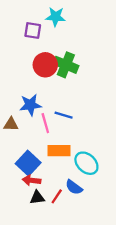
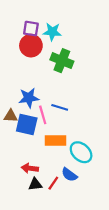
cyan star: (56, 17) -> (52, 32), moved
red circle: (45, 65) -> (31, 46), moved
blue square: (28, 163) -> (27, 125), moved, turned -30

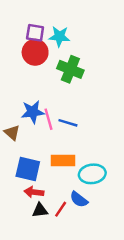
pink line: (43, 115) -> (48, 119), moved
brown triangle: (11, 116) -> (12, 133), turned 40
blue square: (27, 125) -> (28, 169), moved
cyan ellipse: (81, 152) -> (92, 174), turned -50

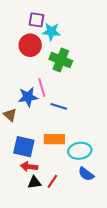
purple square: (35, 33) -> (36, 20), moved
pink line: (48, 119) -> (42, 87), moved
blue semicircle: (79, 199) -> (86, 174), moved

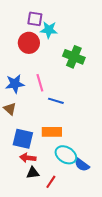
green cross: (61, 60) -> (74, 57), moved
blue star: (28, 97) -> (15, 84), moved
cyan ellipse: (80, 151) -> (66, 155), moved, turned 40
red line: (52, 181) -> (51, 182), moved

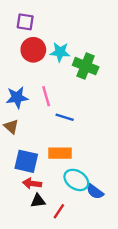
purple square: (35, 19) -> (25, 22), moved
cyan star: (49, 30) -> (60, 52), moved

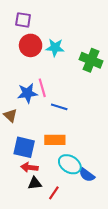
green cross: (86, 66) -> (91, 60), moved
blue star: (17, 97) -> (27, 93), moved

